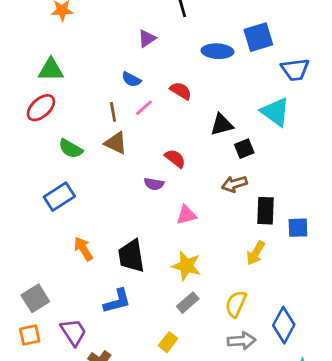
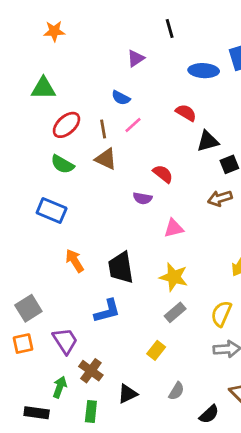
red semicircle: (181, 91) -> (186, 113), moved
red ellipse: (41, 108) -> (66, 125), moved
blue rectangle: (59, 197) -> (52, 210), turned 56

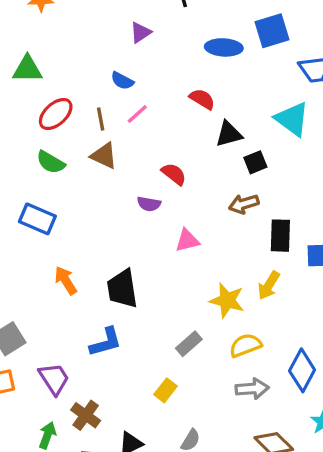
yellow star: (174, 277) -> (227, 300), moved
yellow semicircle: (221, 314) -> (245, 345), turned 45

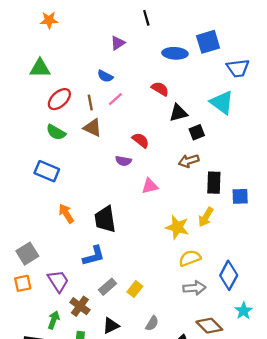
gray rectangle: (189, 344) -> (107, 287), moved

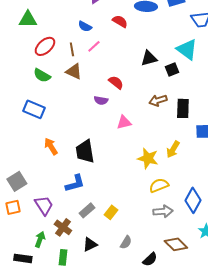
red semicircle: (160, 89) -> (120, 21), moved
black square: (197, 132) -> (172, 69), moved
black rectangle: (214, 183) -> (183, 108), moved

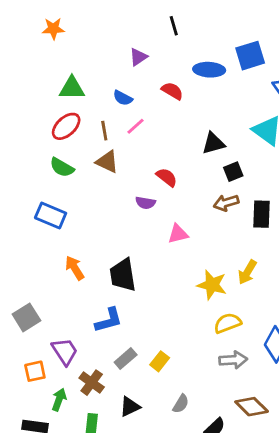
green triangle: (28, 19) -> (72, 88), moved
black square: (172, 69) -> (233, 172), moved
orange square: (13, 207) -> (35, 371), moved

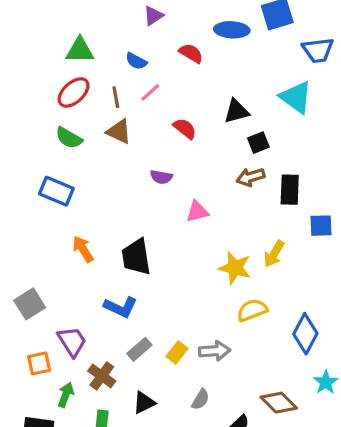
red semicircle: (167, 177) -> (185, 128), moved
blue L-shape: (109, 320) -> (121, 307), turned 40
gray arrow: (233, 360) -> (215, 351), moved

